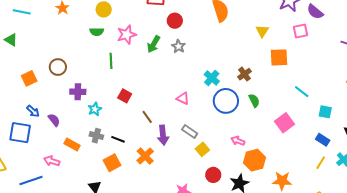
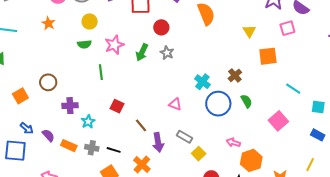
orange rectangle: (72, 144) -> (69, 146), moved
yellow line: (321, 163) -> (310, 165), moved

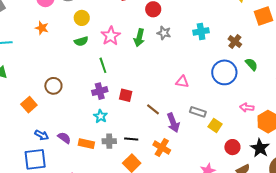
cyan cross: (202, 82) -> (201, 31), moved, turned -35
purple cross: (70, 106) -> (100, 91), moved

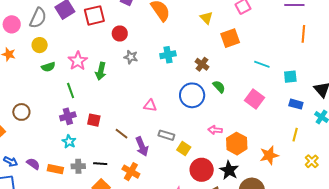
yellow circle: (82, 18) -> (40, 45), moved
green arrow: (139, 38) -> (101, 71), moved
red circle: (232, 147) -> (202, 170), size x1.5

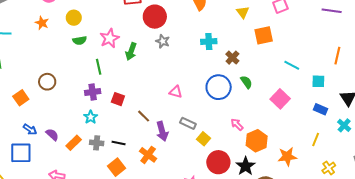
red circle: (120, 34) -> (155, 17), size x1.5
orange line: (303, 34) -> (337, 56), moved
cyan cross: (168, 55) -> (209, 41), moved
pink arrow: (215, 130) -> (237, 124), turned 32
orange rectangle: (55, 169) -> (74, 143), turned -63

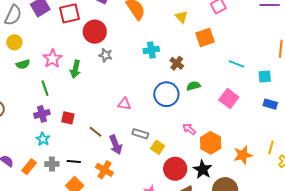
green semicircle: (246, 82) -> (193, 86), turned -64
yellow line: (316, 139) -> (271, 147), moved

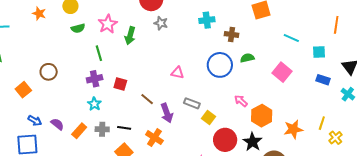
brown cross: (177, 63) -> (232, 34), turned -32

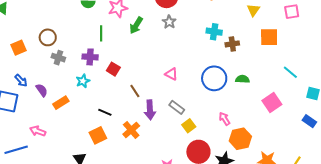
brown cross: (232, 34) -> (232, 44), moved, turned -32
gray cross: (102, 129) -> (58, 58), moved

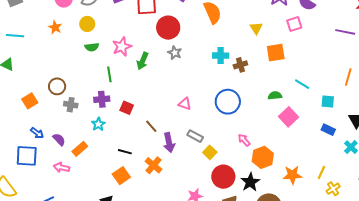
green semicircle: (242, 79) -> (275, 96), moved
pink arrow: (38, 131) -> (61, 167), moved

